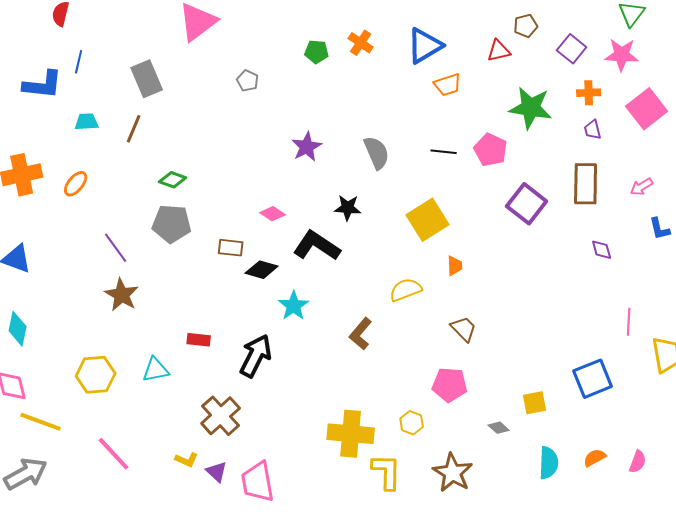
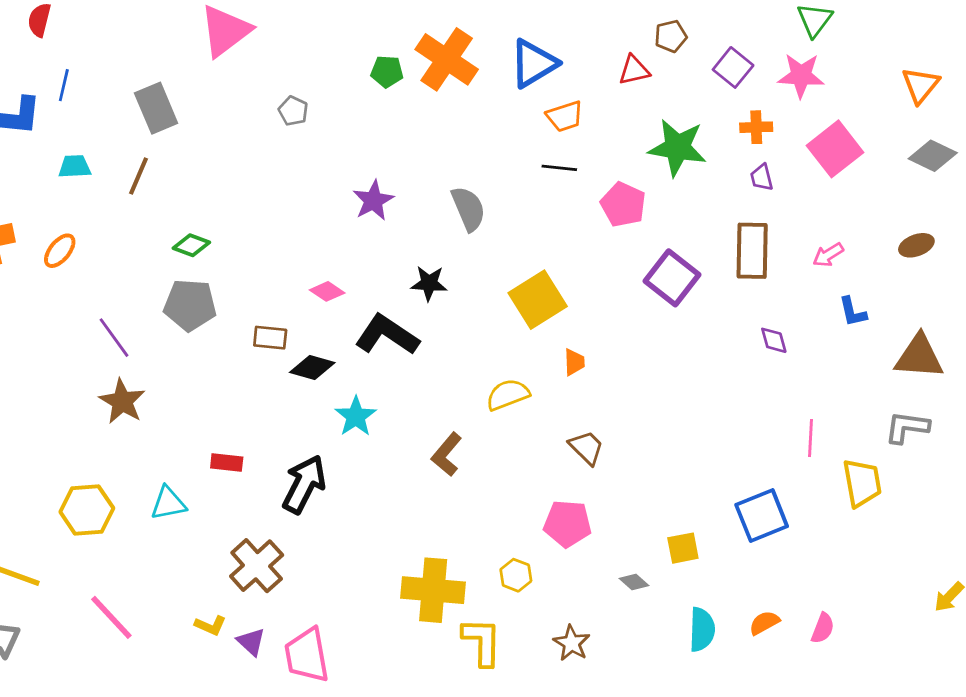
orange cross: (361, 43) -> (447, 59), size x1.8
black line: (444, 152) -> (559, 168), moved
brown star: (453, 473) -> (572, 643), size x0.7

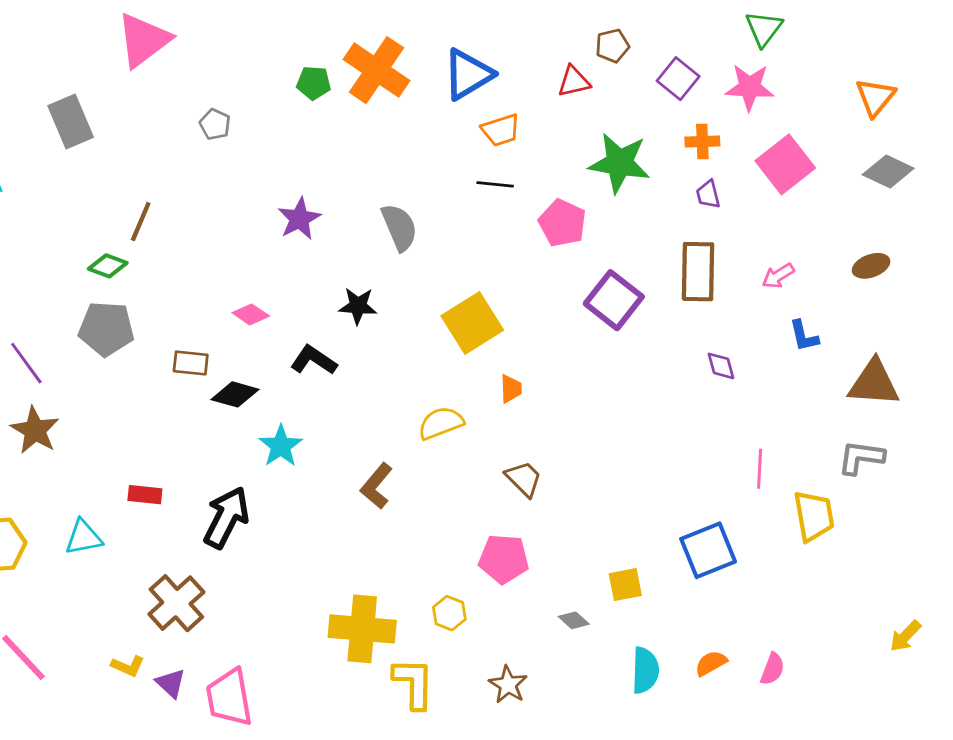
brown line: (138, 176) -> (141, 222), moved
black L-shape: (387, 335) -> (314, 360), size x0.7

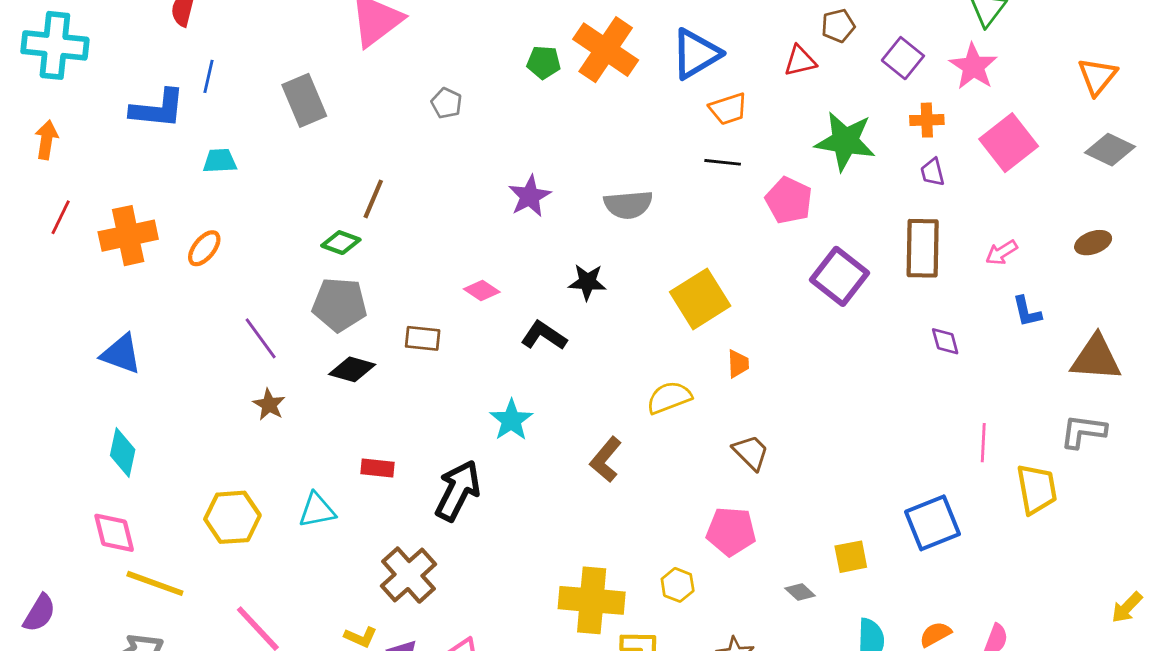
pink star: (750, 87) -> (973, 67), turned 30
gray semicircle: (399, 227) -> (628, 205), turned 108
black diamond: (235, 394) -> (352, 369), moved
brown star: (35, 430) -> (269, 405), size x0.7

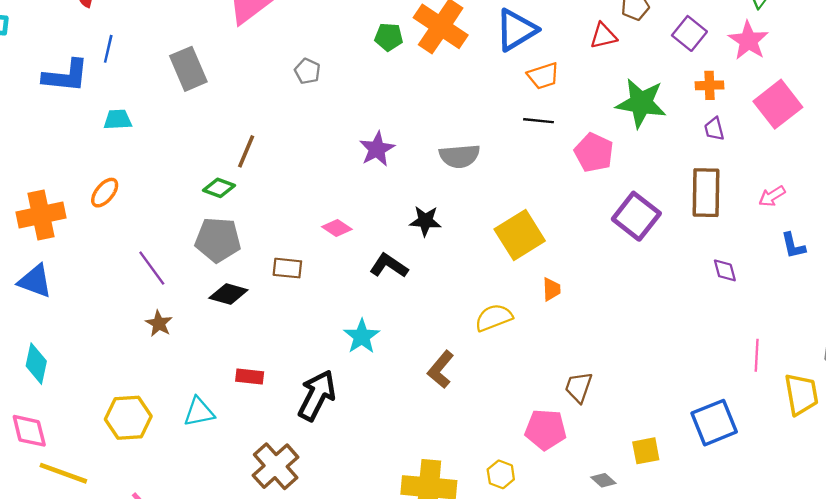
orange cross: (128, 236) -> (41, 215), moved
brown trapezoid: (751, 452) -> (579, 387), moved, turned -116

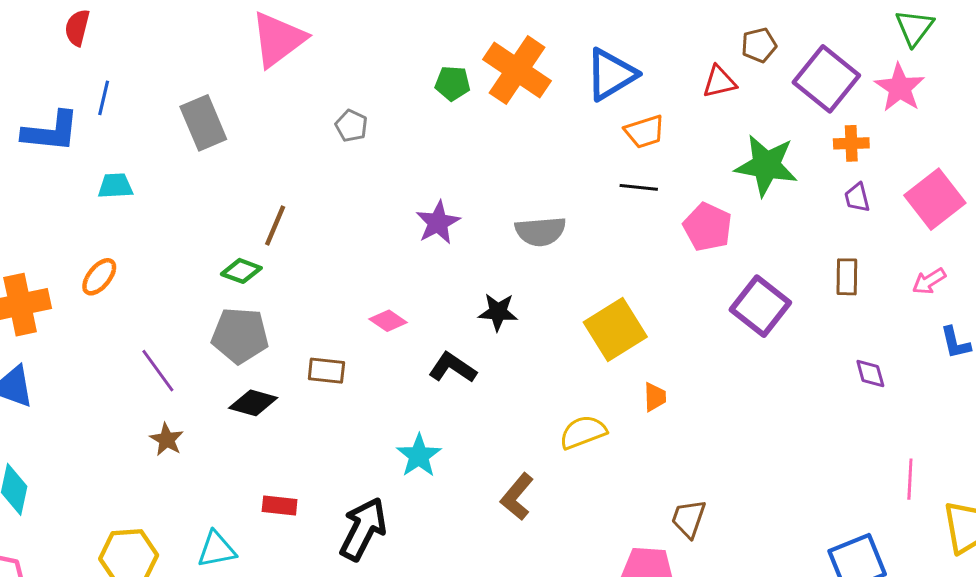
purple square: (689, 33) -> (826, 79), size x1.5
pink square: (778, 104) -> (935, 199), moved
brown rectangle: (706, 193) -> (847, 277), size x0.6

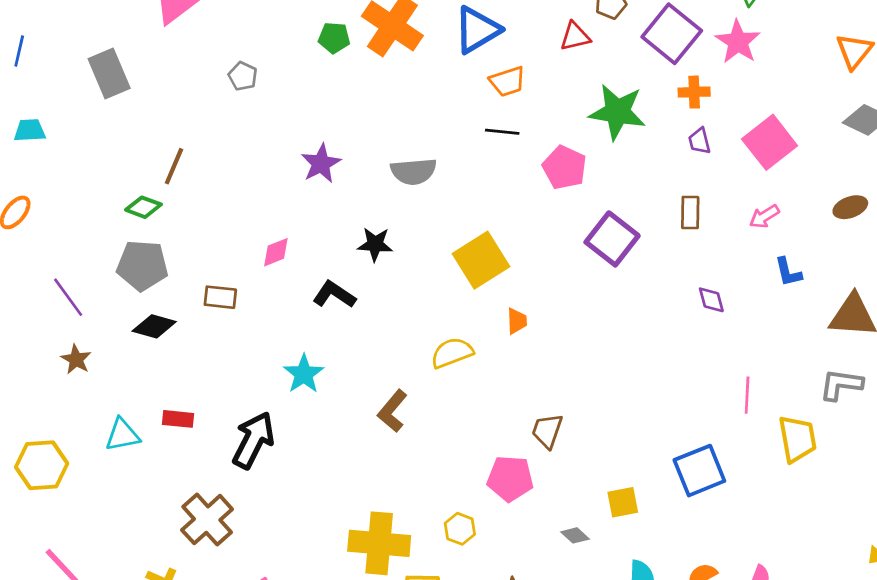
pink diamond: (388, 321) -> (276, 252), turned -56
cyan triangle: (217, 549) -> (122, 435), moved

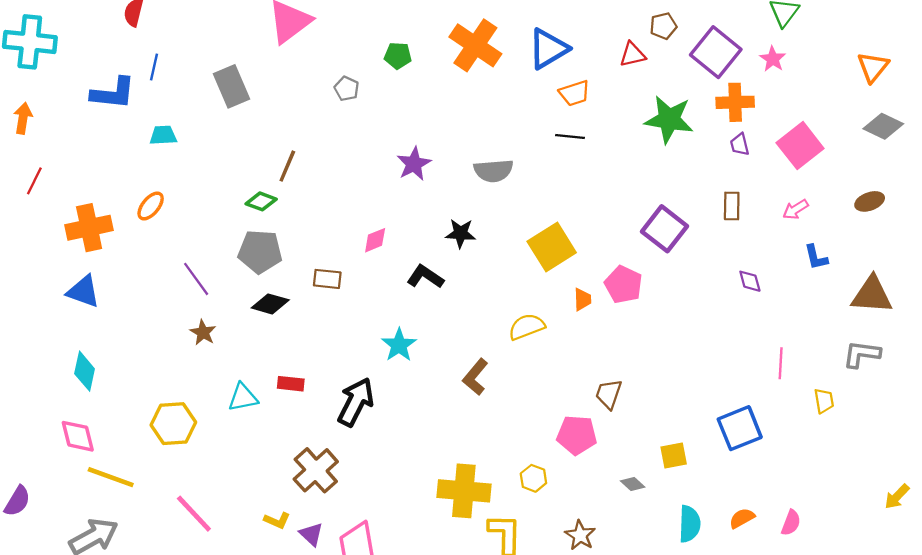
green pentagon: (334, 38) -> (398, 56), moved
pink star: (738, 42) -> (773, 59), size x0.7
orange cross: (694, 92) -> (735, 102), size x1.4
pink pentagon: (564, 167) -> (623, 285), moved
yellow trapezoid: (797, 439) -> (824, 401), size x0.6

